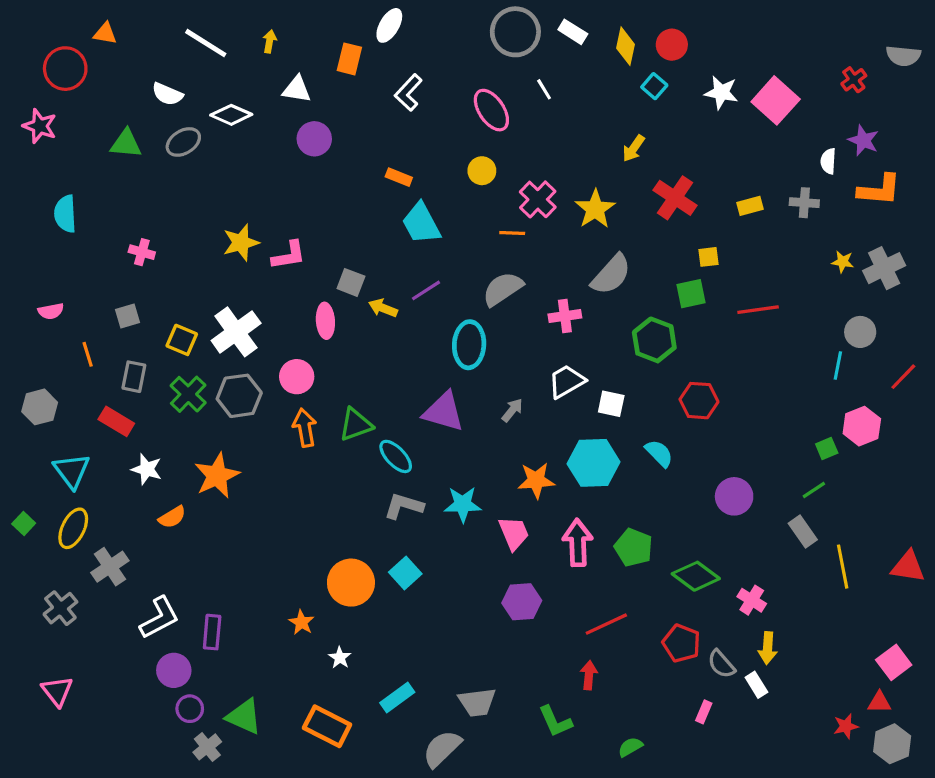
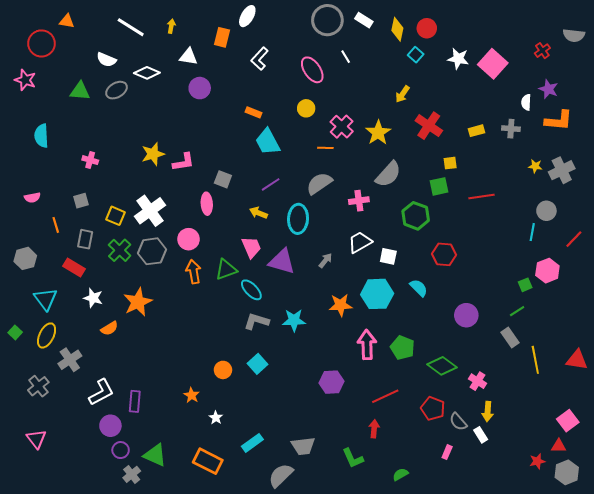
yellow arrow: (383, 308) -> (258, 213), moved
pink trapezoid: (514, 533) -> (251, 247), moved
orange circle: (351, 583) -> (223, 370), size x0.6

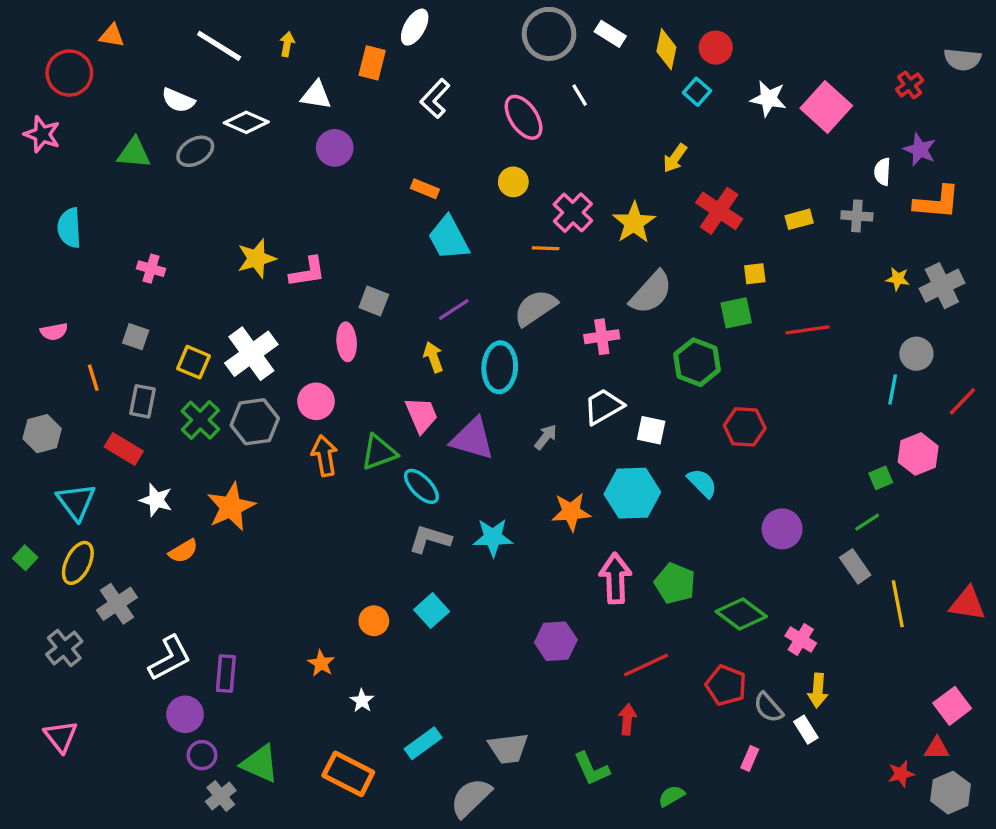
gray square: (81, 201) -> (136, 337), turned 35
yellow arrow: (258, 213) -> (433, 357), turned 48

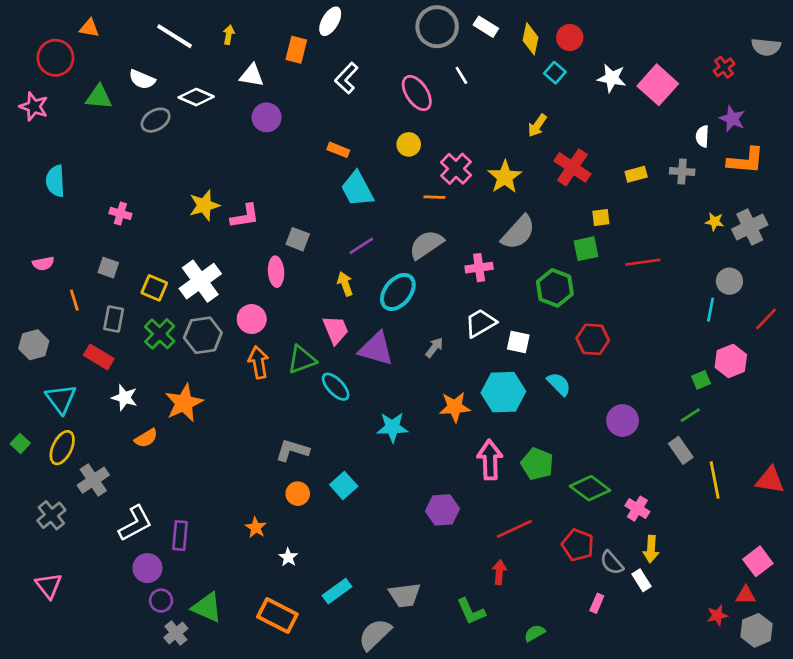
green triangle: (134, 153) -> (99, 97), moved
cyan ellipse: (500, 367) -> (398, 292), turned 36
gray L-shape: (430, 539) -> (292, 450), moved

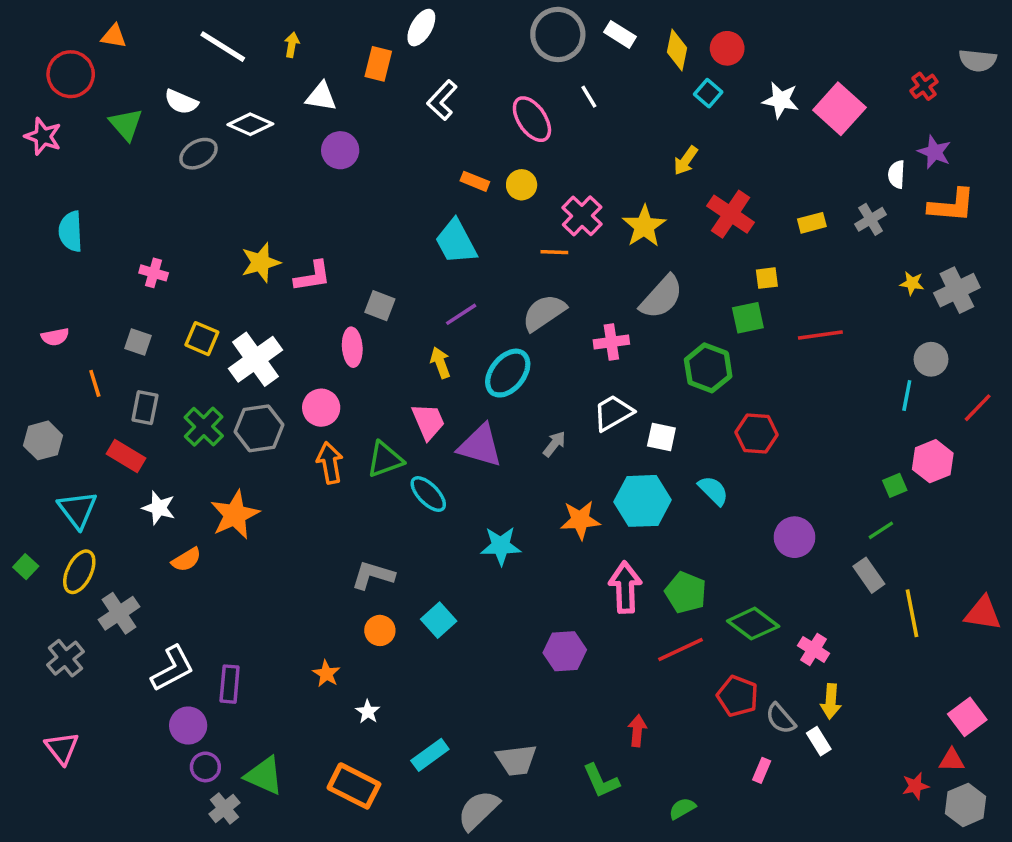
green triangle: (99, 97) -> (126, 124), turned 44
orange rectangle: (338, 150) -> (475, 181), moved
gray cross: (682, 171) -> (871, 219), turned -35
yellow square: (154, 288) -> (202, 339), moved
red line: (514, 529) -> (680, 649), moved

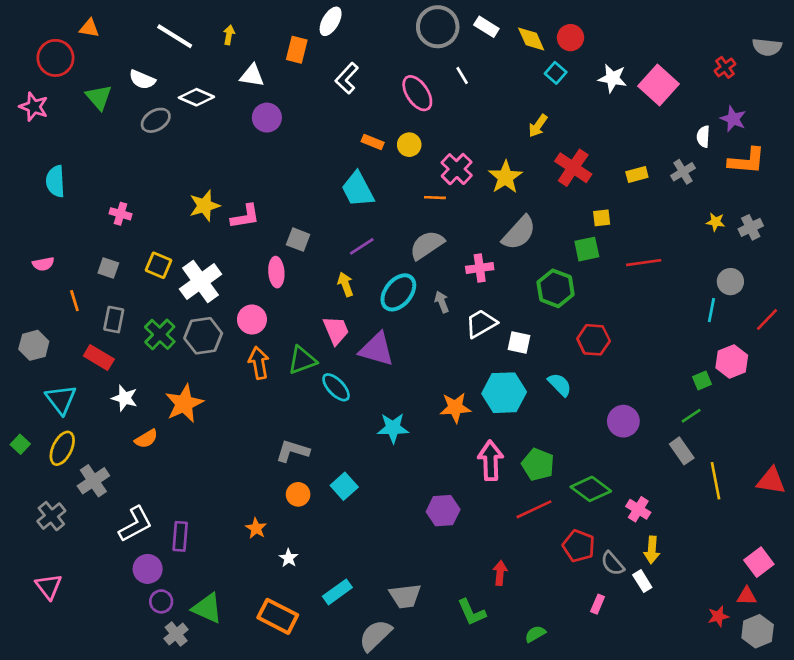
yellow diamond: (677, 50) -> (531, 39), turned -36
gray cross: (957, 290) -> (751, 227), size x0.7
gray arrow: (554, 444) -> (442, 302), moved, turned -60

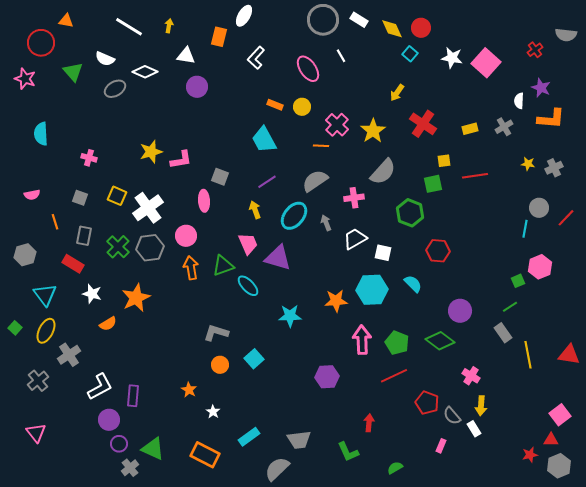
red line: (644, 263) -> (475, 176), moved
red line: (767, 320) -> (566, 218), moved
green diamond: (591, 489) -> (440, 341), moved

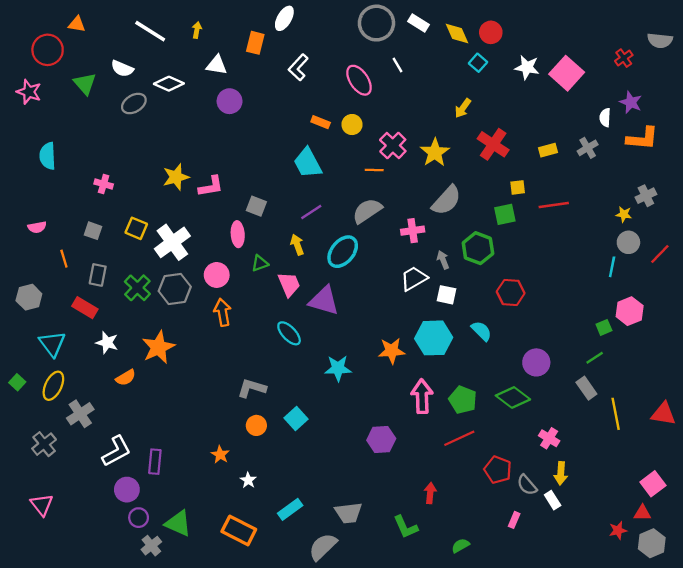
yellow star: (528, 164) -> (624, 214), moved
gray arrow: (326, 223) -> (443, 260), moved
green triangle: (223, 266) -> (260, 263), moved, size x0.7

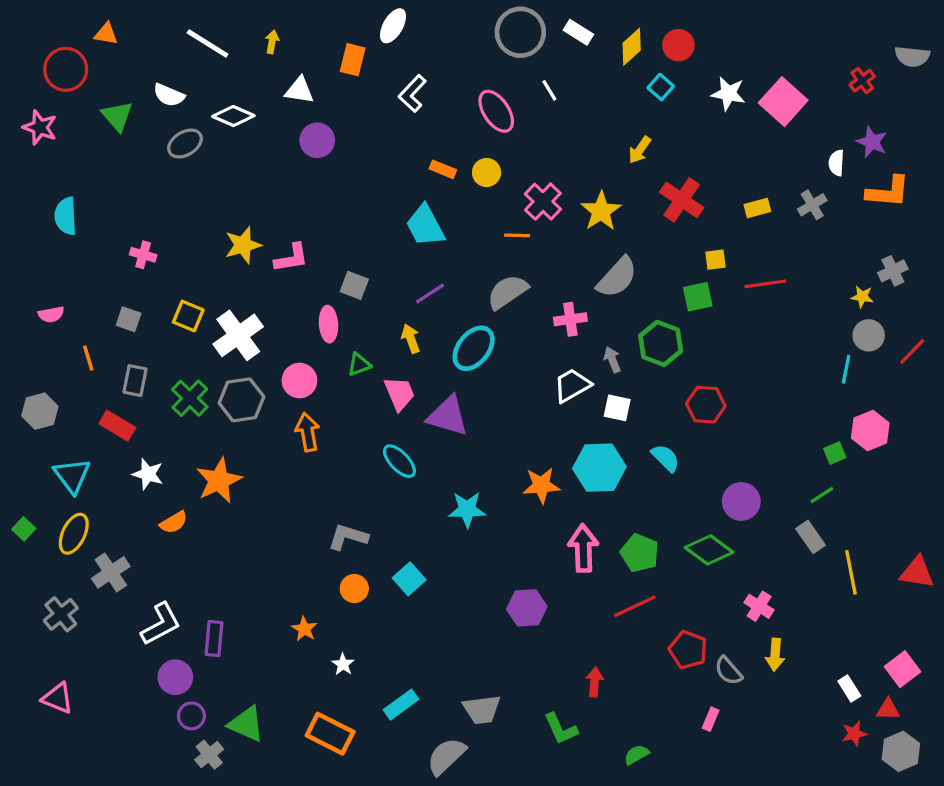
yellow diamond: (457, 34) -> (632, 47), turned 72
white rectangle: (553, 500) -> (849, 688), moved
pink triangle: (42, 505) -> (58, 698), turned -30

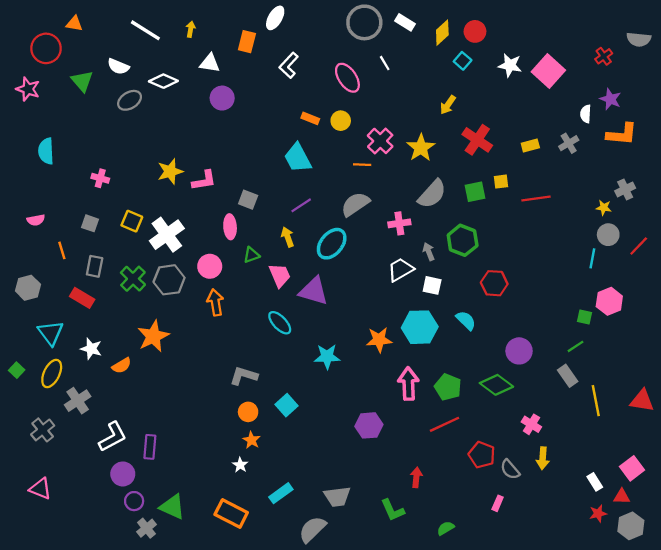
green square: (698, 297) -> (475, 192), moved
green square: (835, 453) -> (585, 317), turned 35
white star: (148, 474) -> (91, 349), moved
orange star: (304, 629) -> (251, 440), moved

